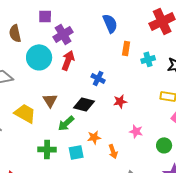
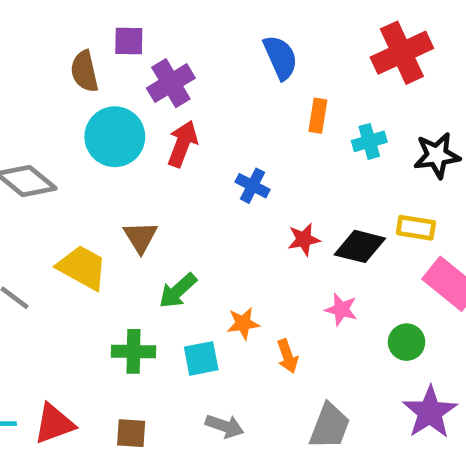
brown semicircle: (15, 33) -> (84, 71), moved
black diamond: (84, 104) -> (360, 246), moved

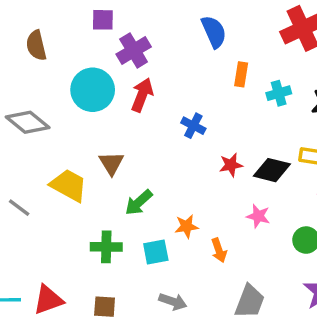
brown semicircle: (84, 71) -> (36, 45), moved

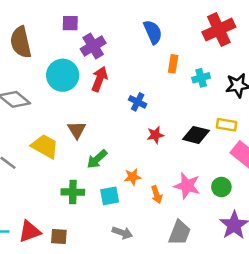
brown semicircle: (36, 45) -> (21, 42), size x1.4
red star: (231, 165) -> (155, 135), moved
pink star: (258, 216) -> (187, 186), moved, size x1.5
brown square: (105, 307) -> (59, 237), moved

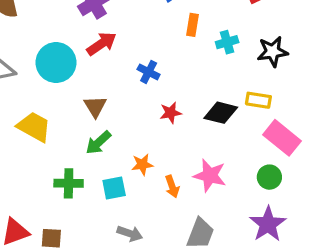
cyan circle: (63, 75) -> (56, 63), moved
red arrow: (99, 79) -> (102, 44), turned 35
brown triangle: (77, 130) -> (95, 106), moved
green circle: (221, 187) -> (269, 177), moved

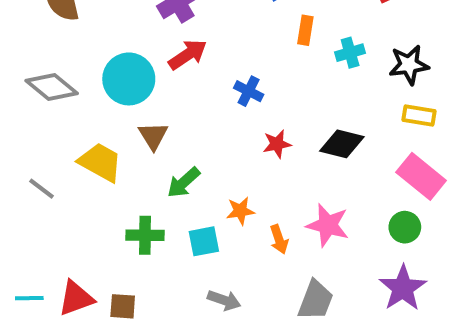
yellow rectangle: (258, 100) -> (419, 116), moved
brown triangle: (95, 106) -> (153, 136), moved

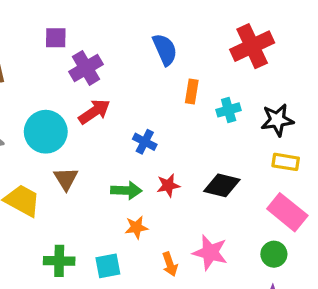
green arrow: (184, 182) -> (126, 190), moved, turned -136
orange star: (240, 211) -> (136, 227), moved

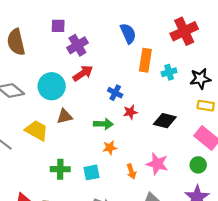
orange rectangle: (192, 91) -> (145, 60), size x1.5
brown triangle: (66, 179) -> (65, 116), turned 49
red star: (168, 185) -> (130, 112), moved

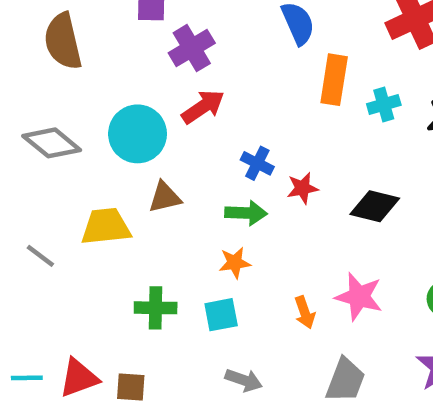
blue cross: (115, 93) -> (257, 163), moved
yellow trapezoid: (37, 130) -> (106, 227), turned -35
orange star: (110, 148) -> (235, 263), moved

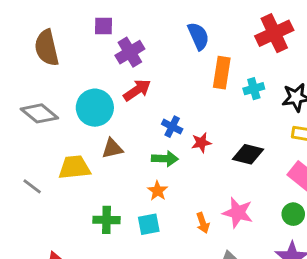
orange star: (235, 263) -> (158, 191), turned -30

